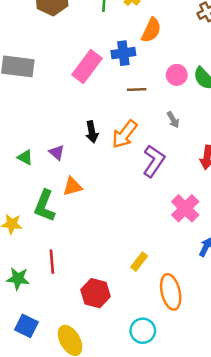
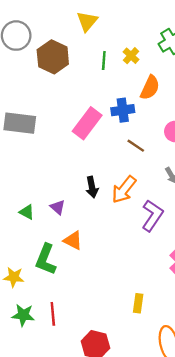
brown line: (137, 89) -> (136, 146), turned 36
orange triangle: (72, 186) -> (73, 240), turned 42
yellow rectangle: (139, 262) -> (138, 303), moved, turned -30
green star: (18, 279) -> (23, 315), moved

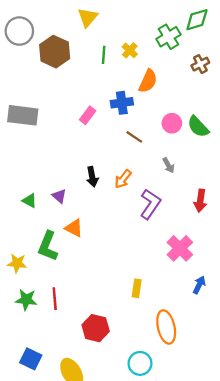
pink rectangle: (87, 123) -> (88, 115), size x0.6
orange arrow: (124, 190) -> (123, 179), size x0.7

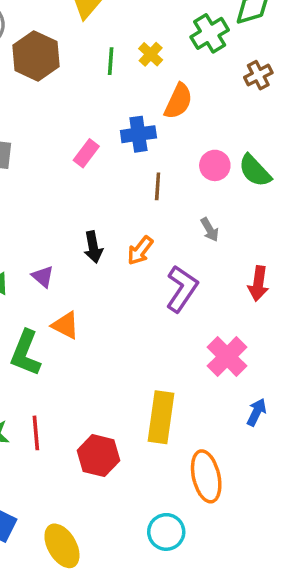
brown line: (134, 137) -> (158, 186), turned 60
yellow rectangle: (137, 288) -> (161, 417), size x1.8
red hexagon: (96, 328) -> (98, 456), moved

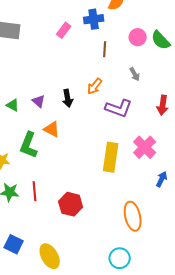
black arrow: (93, 247) -> (68, 98), moved
purple L-shape: (182, 289) -> (119, 108), turned 76
yellow rectangle: (161, 417) -> (111, 157), moved
cyan circle: (166, 532) -> (120, 258), moved

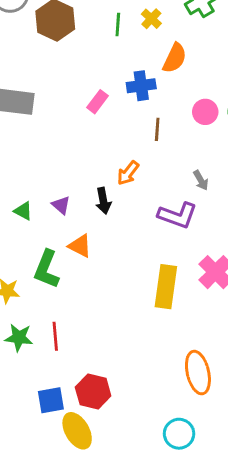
gray arrow: (135, 74) -> (201, 180), moved
orange arrow: (95, 86) -> (128, 173), moved
red hexagon: (71, 204) -> (93, 391), moved
blue square: (14, 244) -> (51, 400), moved, turned -36

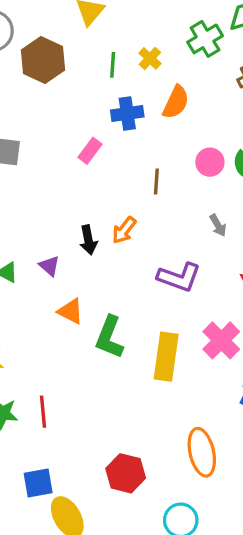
blue cross: (141, 86) -> (127, 114), moved
gray arrow: (201, 180) -> (218, 225), moved
black arrow: (103, 201) -> (88, 240), moved
green L-shape: (47, 269) -> (109, 337), moved
red hexagon: (93, 391) -> (126, 473), moved

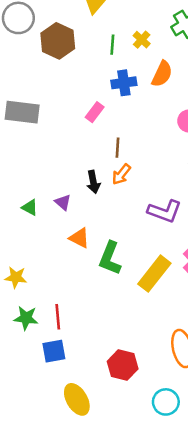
brown line: (156, 182) -> (118, 148), moved
yellow rectangle: (166, 357) -> (154, 274), turned 30
blue square: (38, 483) -> (54, 351), moved

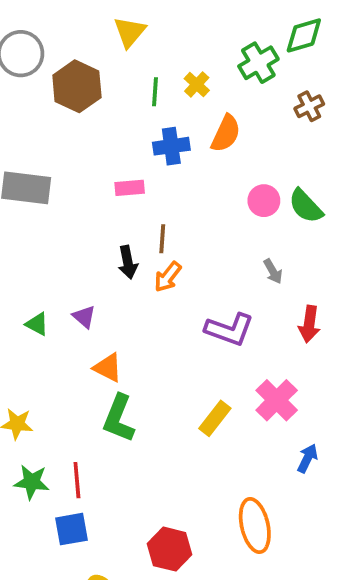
pink rectangle: (95, 112) -> (130, 188), turned 48
black arrow: (93, 182) -> (128, 262), moved
green L-shape: (110, 258) -> (119, 418), moved
yellow rectangle: (154, 274) -> (215, 418), size x0.7

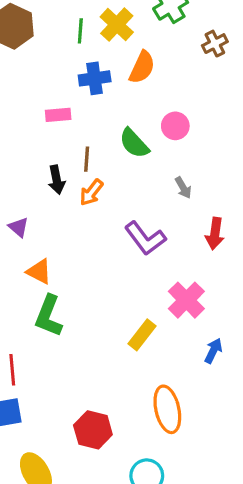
yellow cross: (197, 84) -> (117, 25), size x1.5
green semicircle: (306, 206) -> (134, 143), moved
purple L-shape: (229, 329) -> (145, 238), turned 33
yellow rectangle: (215, 418) -> (142, 335), moved

